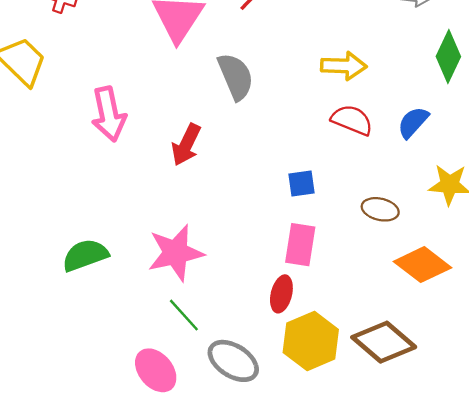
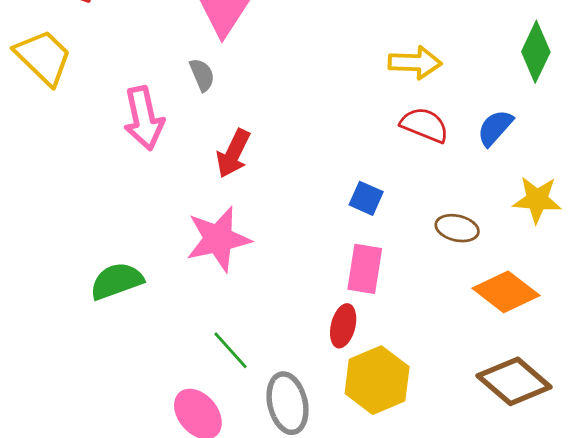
gray semicircle: (236, 76) -> (202, 75), moved, size x0.6
blue square: (301, 183) -> (366, 198), turned 32
pink star: (176, 253) -> (218, 239), moved
brown diamond: (384, 342) -> (514, 381), moved
gray ellipse: (233, 361) -> (287, 403), turned 45

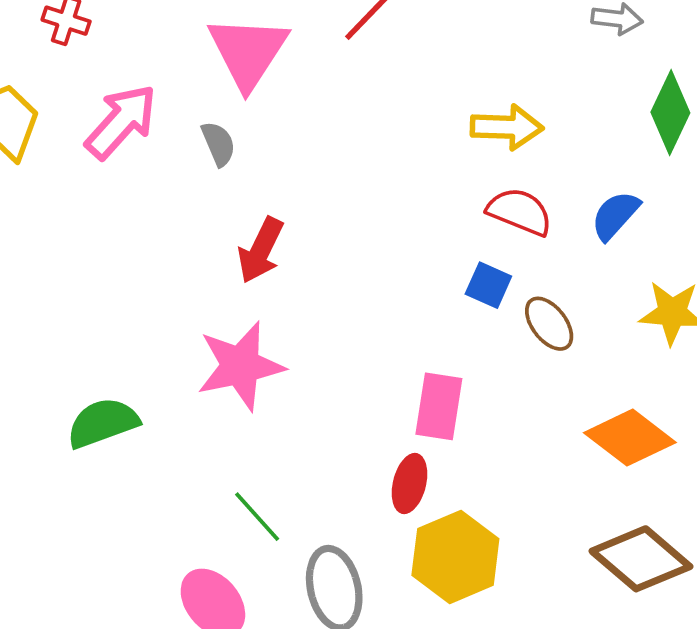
pink arrow: (144, 118) -> (121, 122), moved, turned -126
blue square: (366, 198) -> (488, 285), moved
brown ellipse: (457, 228) -> (549, 324), moved, turned 39

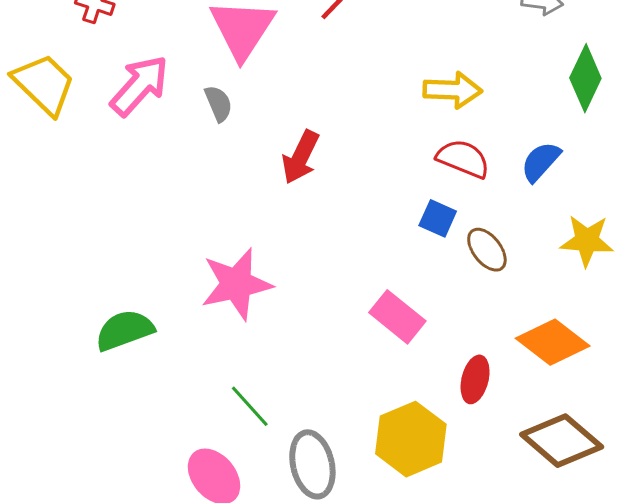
red arrow: (261, 250) -> (301, 157), moved
pink rectangle: (439, 406) -> (397, 317), turned -60
red ellipse: (410, 484) -> (475, 379), moved

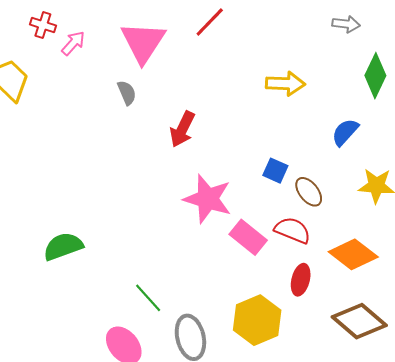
pink arrow: (139, 86) -> (73, 43), moved, size x0.6
red semicircle: (463, 159) -> (293, 230), moved
pink star: (236, 284) -> (208, 199), moved, turned 30

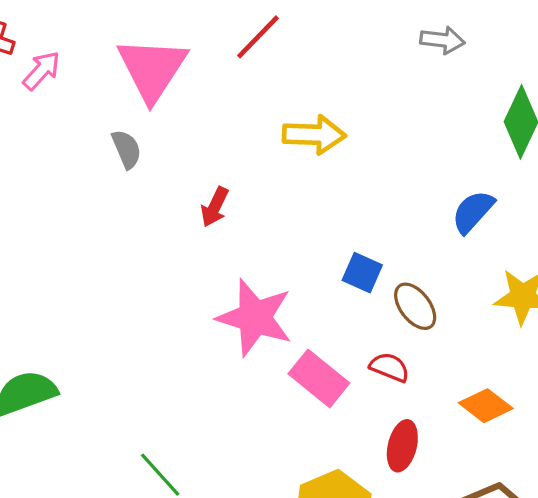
gray arrow: (346, 24) -> (442, 40), moved
yellow arrow: (285, 84) -> (314, 135), moved
red arrow: (182, 129) -> (215, 207), size x0.7
red semicircle: (293, 230) -> (389, 367), size x0.7
orange diamond: (353, 254) -> (486, 406), size x0.7

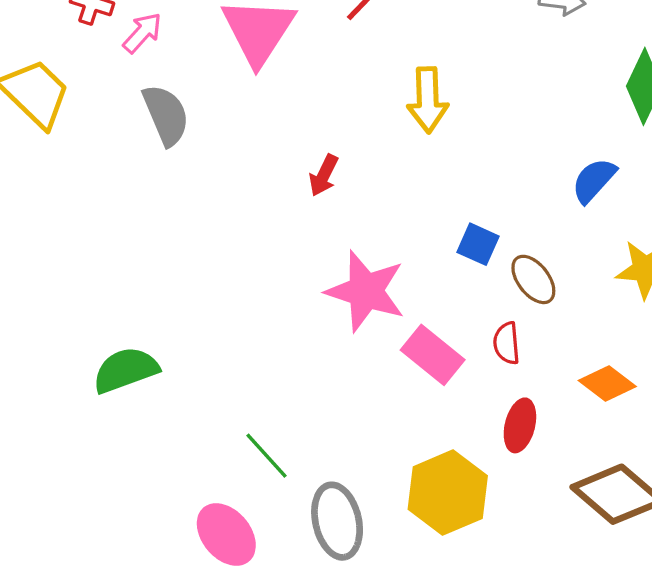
yellow arrow: (314, 135) -> (428, 100), turned 86
gray semicircle: (127, 149) -> (166, 115), moved, size x1.5
red semicircle: (389, 367) -> (507, 343), turned -117

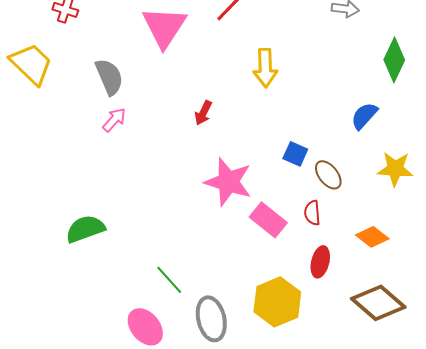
pink arrow: (142, 33) -> (114, 120), moved

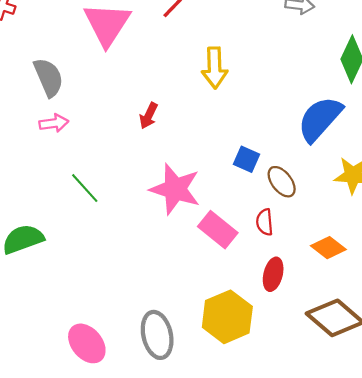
blue semicircle: (364, 116) -> (320, 119), size x1.6
pink arrow: (114, 120) -> (54, 123), turned 40
green line: (169, 280) -> (85, 188), moved

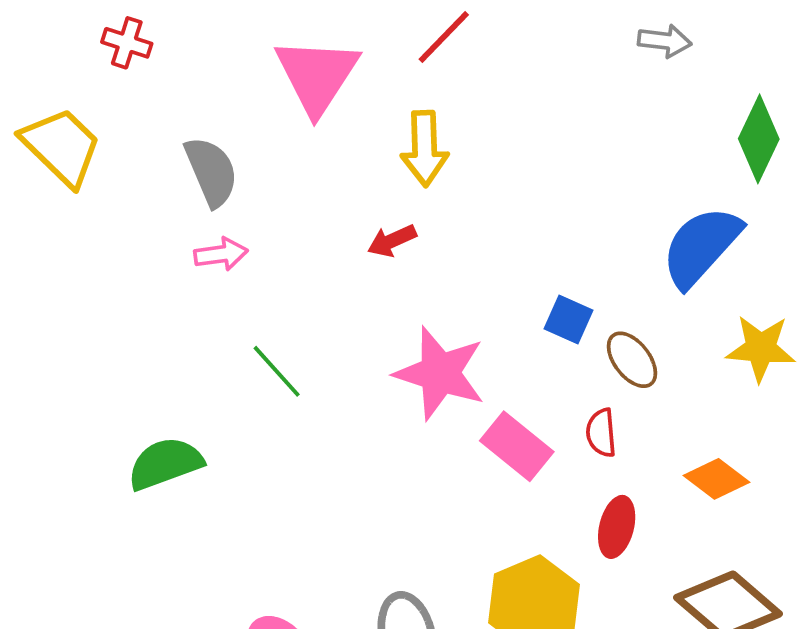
yellow arrow: (215, 68) -> (425, 148), moved
red arrow: (149, 116) -> (392, 241), turned 40

